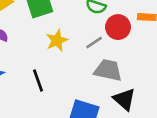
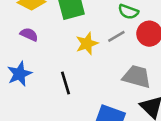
gray line: (94, 42) -> (116, 36), moved

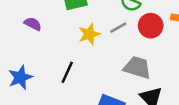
blue star: (19, 74) -> (20, 77), moved
black line: (65, 83) -> (67, 72), turned 40

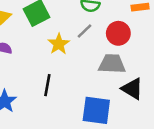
red circle: (151, 26) -> (118, 33), moved

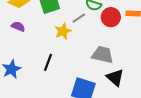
gray line: (85, 31) -> (79, 18), moved
red circle: (118, 33) -> (111, 17), moved

